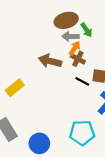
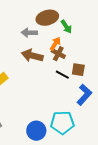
gray arrow: (70, 36) -> (29, 33), moved
blue circle: (39, 143) -> (36, 131), moved

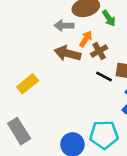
orange arrow: (55, 44) -> (86, 39), moved
brown cross: (58, 54) -> (99, 51), turned 32

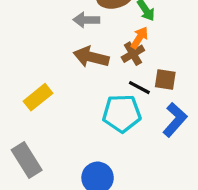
orange arrow: (86, 39) -> (139, 38), moved
cyan pentagon: (104, 135) -> (122, 113), moved

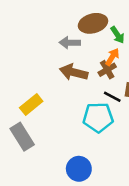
gray rectangle: (27, 160) -> (22, 137), moved

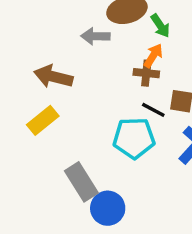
brown cross: (107, 70) -> (146, 73), turned 36
brown arrow: (74, 72) -> (53, 77), moved
gray rectangle: (22, 137) -> (81, 182), moved

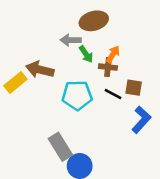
green arrow: (160, 26) -> (86, 54), moved
yellow rectangle: (43, 120) -> (15, 82), moved
cyan pentagon: (134, 138) -> (77, 95), moved

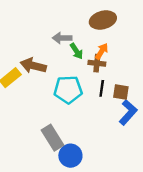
brown ellipse: (94, 21) -> (103, 20), moved
brown square: (134, 88) -> (121, 92), moved
black line: (113, 94) -> (102, 88), turned 70

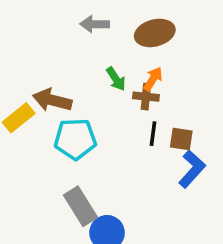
gray arrow: (62, 38) -> (95, 24), moved
cyan pentagon: (68, 90) -> (75, 139), moved

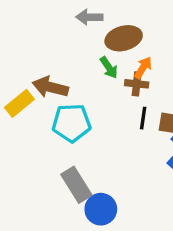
brown ellipse: (155, 33) -> (124, 38), moved

